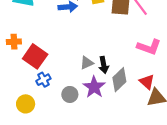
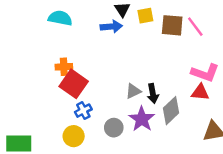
orange cross: (14, 42) -> (64, 67), moved
red triangle: (147, 82) -> (200, 92), moved, turned -35
yellow circle: (26, 104) -> (74, 136), moved

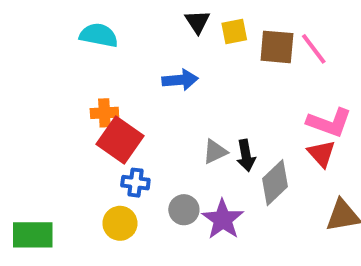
blue arrow: (111, 27) -> (180, 80), moved
red triangle: (200, 92) -> (322, 154), turned 42
blue cross: (83, 111) -> (135, 183), turned 35
purple star: (142, 119) -> (223, 219), moved

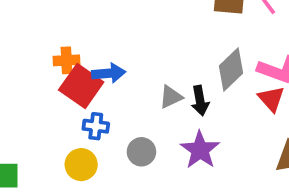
blue arrow: (180, 80) -> (109, 73), moved
gray diamond: (275, 183) -> (231, 70), moved
purple star: (223, 219) -> (200, 150), moved

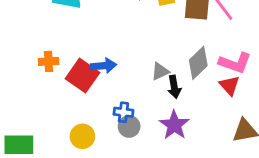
orange cross: (67, 60) -> (49, 61), moved
gray triangle: (171, 97) -> (160, 71), moved
blue cross: (96, 126) -> (123, 112), moved

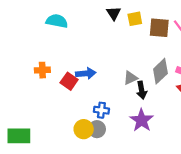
red square: (82, 76) -> (69, 81), size x0.7
gray circle: (129, 126) -> (97, 129), moved
yellow circle: (82, 136) -> (84, 129), moved

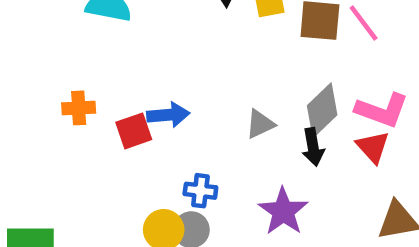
red square: (69, 81) -> (134, 131), turned 36
black arrow: (142, 90) -> (313, 147), moved

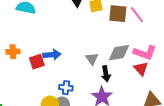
gray diamond: (322, 110) -> (119, 53), turned 35
gray triangle: (260, 124) -> (92, 59), turned -40
black arrow: (313, 147) -> (106, 74), moved

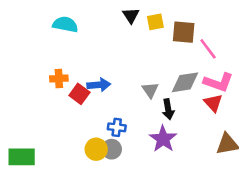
pink line: (137, 15) -> (208, 49), moved
orange cross: (13, 52) -> (59, 78), moved
red square: (37, 62) -> (79, 94), turned -35

